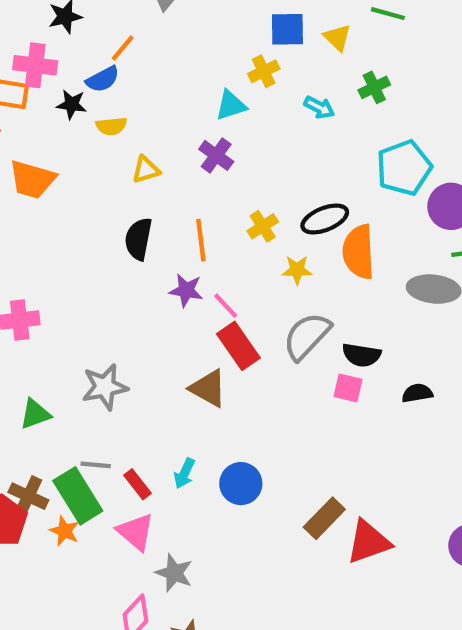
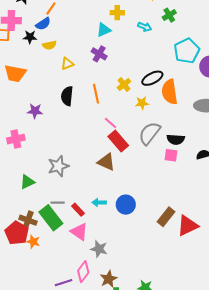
yellow cross: (264, 71) -> (117, 13), turned 32
purple star: (186, 290) -> (35, 111), moved
cyan arrow: (184, 473) -> (99, 202), turned 72
orange star: (64, 531) -> (33, 242), moved

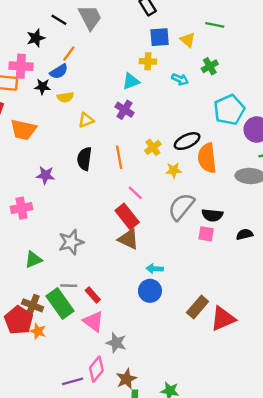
red rectangle: (118, 141) -> (127, 216), moved
cyan arrow: (99, 202) -> (155, 269), moved

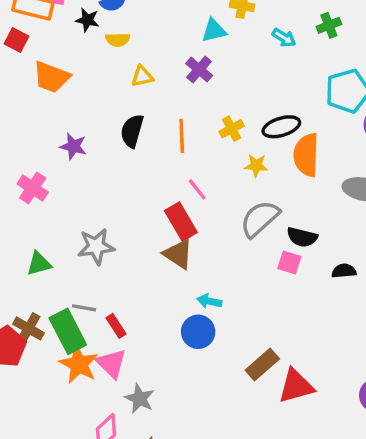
pink cross: (21, 208) -> (33, 188), turned 36
orange star: (38, 331) -> (79, 364), moved, size x1.6

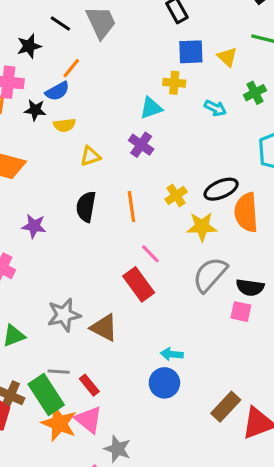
yellow star: (256, 165) -> (202, 227), size x1.4
brown triangle: (178, 254) -> (104, 328), moved

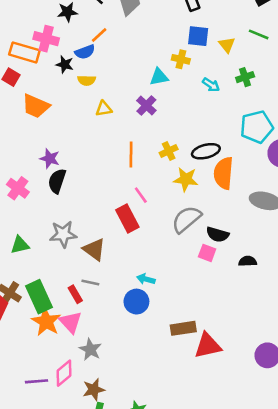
black semicircle: (86, 207) -> (57, 181), moved
gray line: (59, 372) -> (90, 283), moved
brown rectangle: (226, 407) -> (183, 328), turned 30

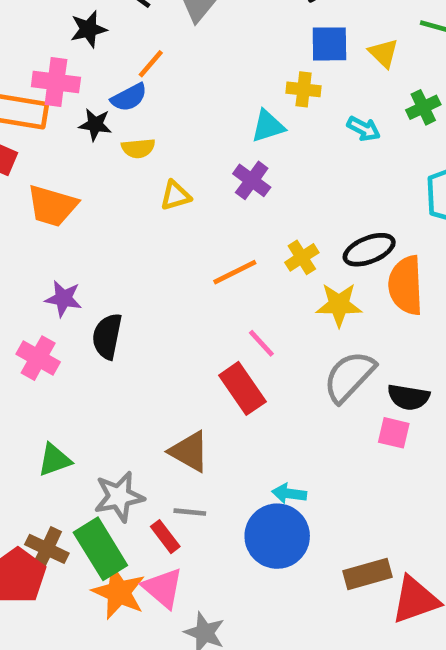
orange line: (131, 154) -> (235, 272), turned 70
purple star: (50, 159) -> (63, 299), moved
gray star: (63, 234) -> (119, 497), moved
blue circle: (136, 302) -> (277, 536), size x1.4

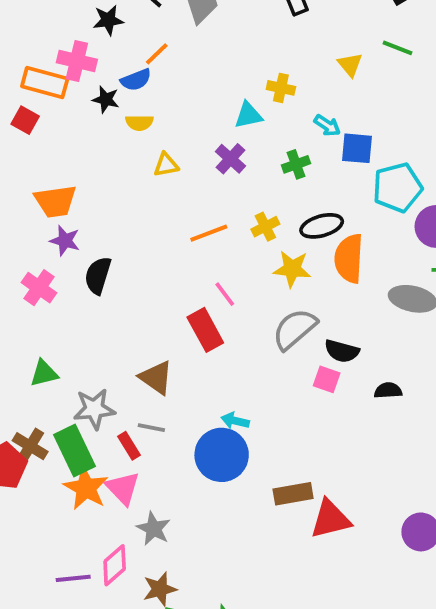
blue square: (329, 44) -> (357, 148), moved
green cross: (423, 107) -> (296, 164), moved
orange trapezoid: (52, 206) -> (55, 201), moved, turned -30

